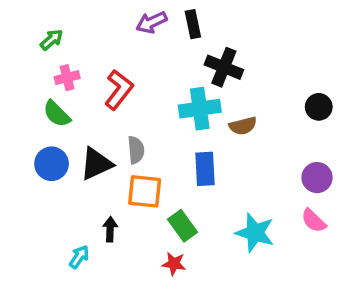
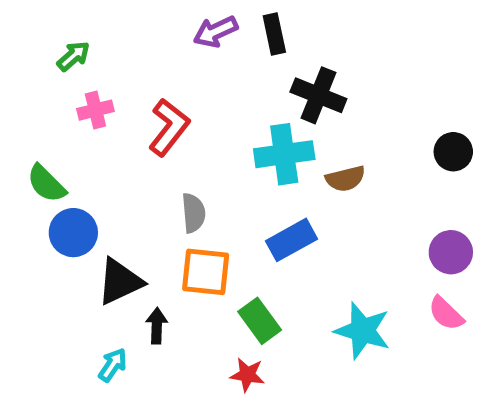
green semicircle: (57, 114) -> (46, 184), moved
black triangle: (96, 164) -> (120, 282), moved
blue rectangle: (205, 169) -> (292, 240), turned 64

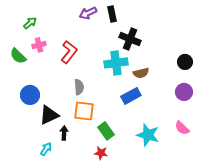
green semicircle: (46, 184) -> (18, 56), moved
blue rectangle: (292, 240) -> (131, 96), moved
purple circle: (451, 252) -> (184, 92), moved

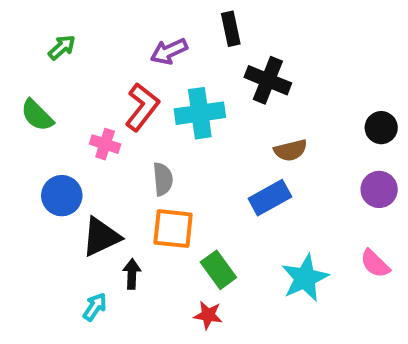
purple arrow: (88, 13) -> (169, 51), moved
pink cross: (39, 45) -> (105, 144), moved, turned 32
cyan cross: (116, 63) -> (200, 113), moved
cyan star: (148, 135) -> (305, 278), turned 30

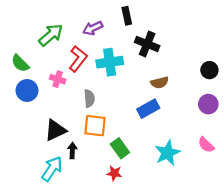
green arrow: (62, 47) -> (51, 35), moved, size x1.6
blue circle: (62, 196) -> (27, 90), moved
cyan arrow: (95, 307) -> (52, 169), size x1.6

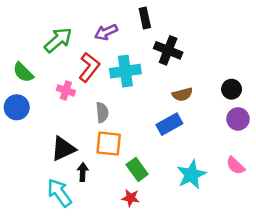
black circle: (209, 70) -> (232, 89), moved
blue circle: (27, 90) -> (17, 107), moved
cyan arrow: (52, 169) -> (59, 193), turned -70

